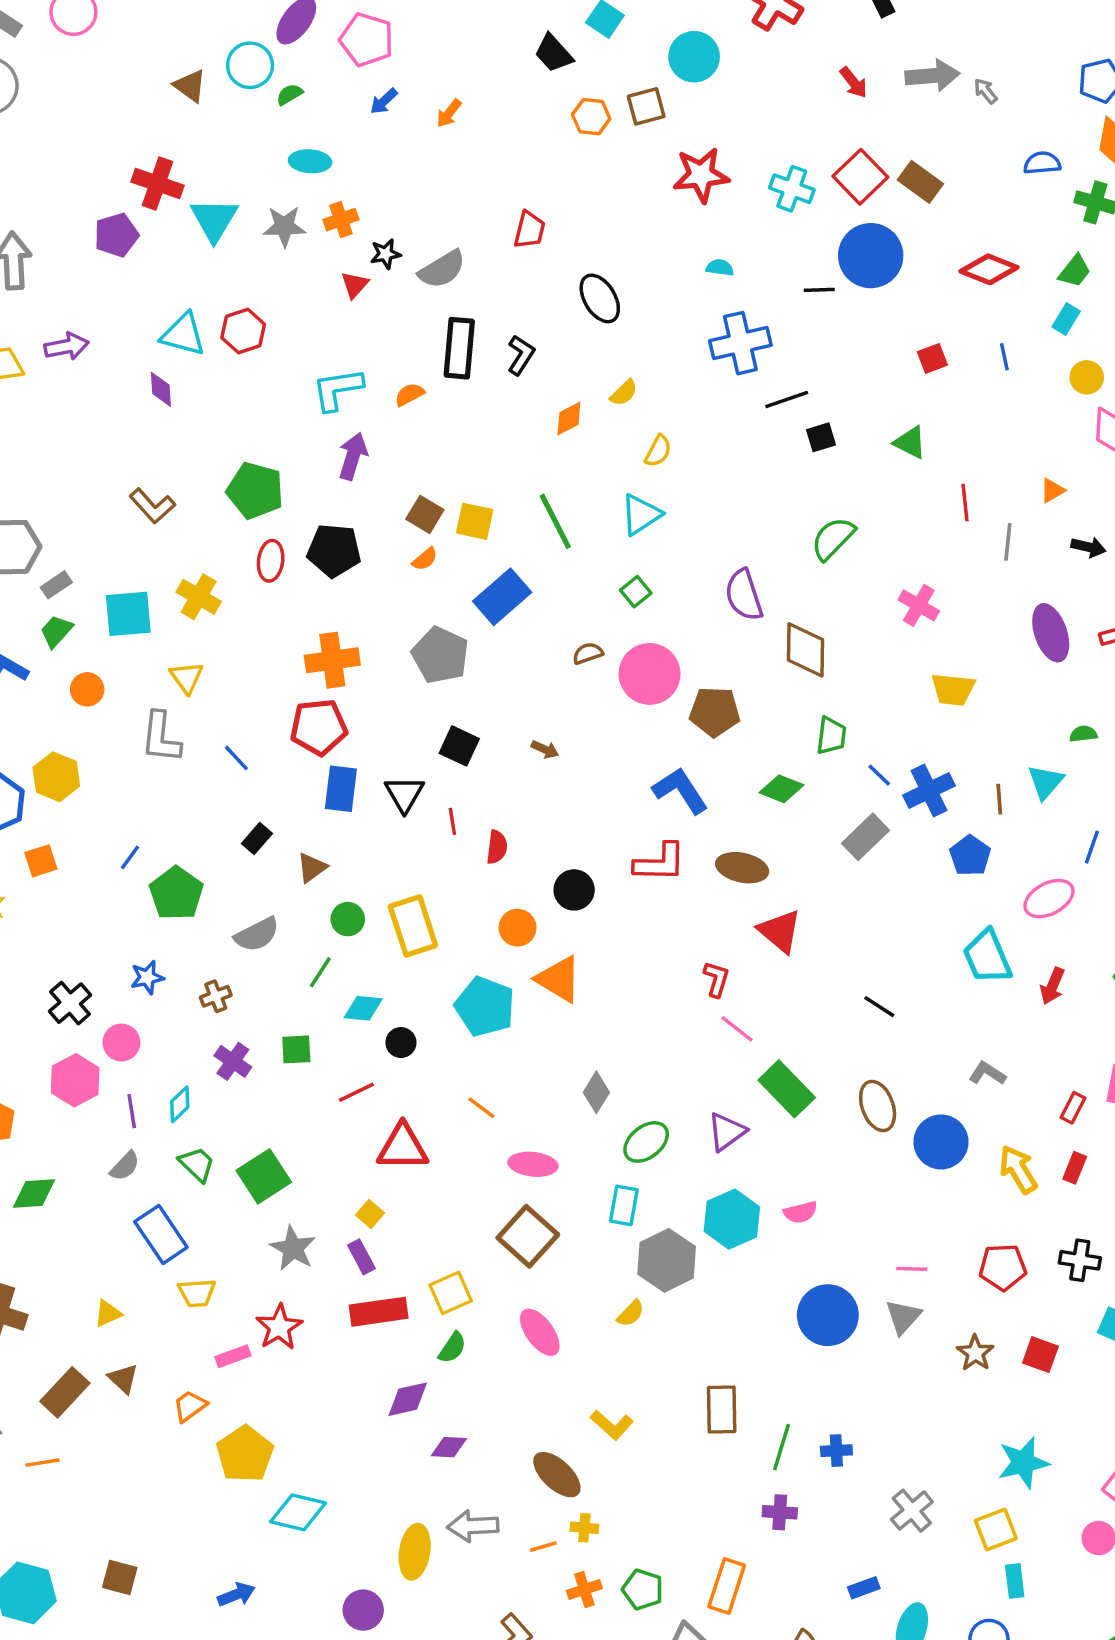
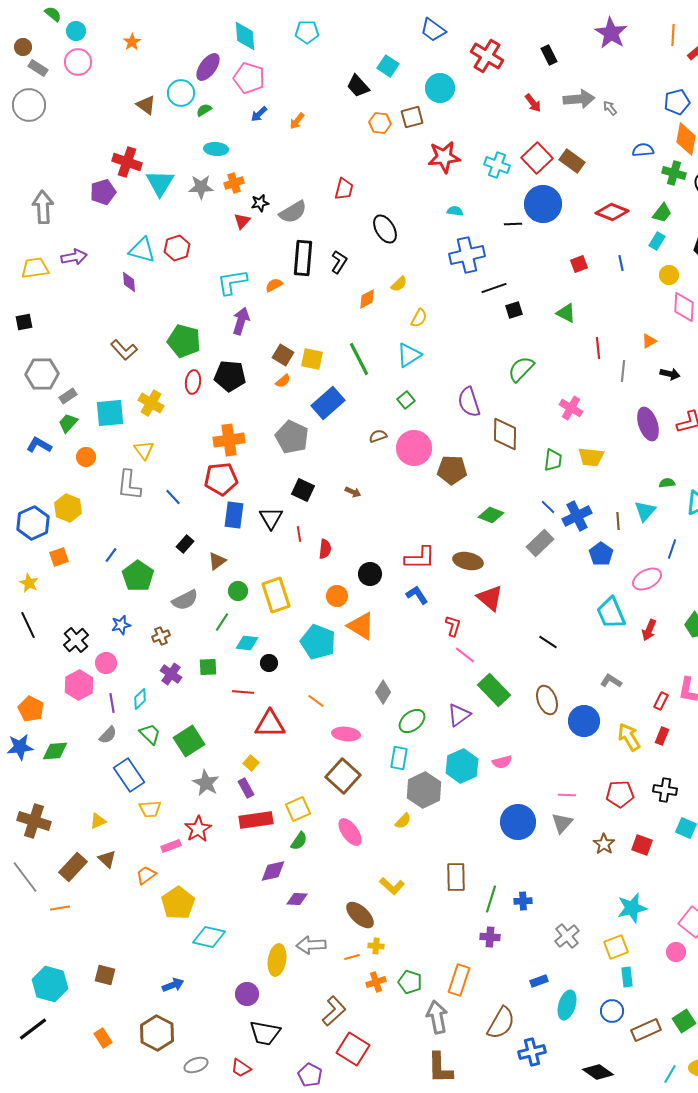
green trapezoid: (831, 736) -> (553, 460), moved
blue L-shape: (680, 791) -> (417, 595), moved, size x0.7
red line: (356, 1092) -> (243, 692), turned 30

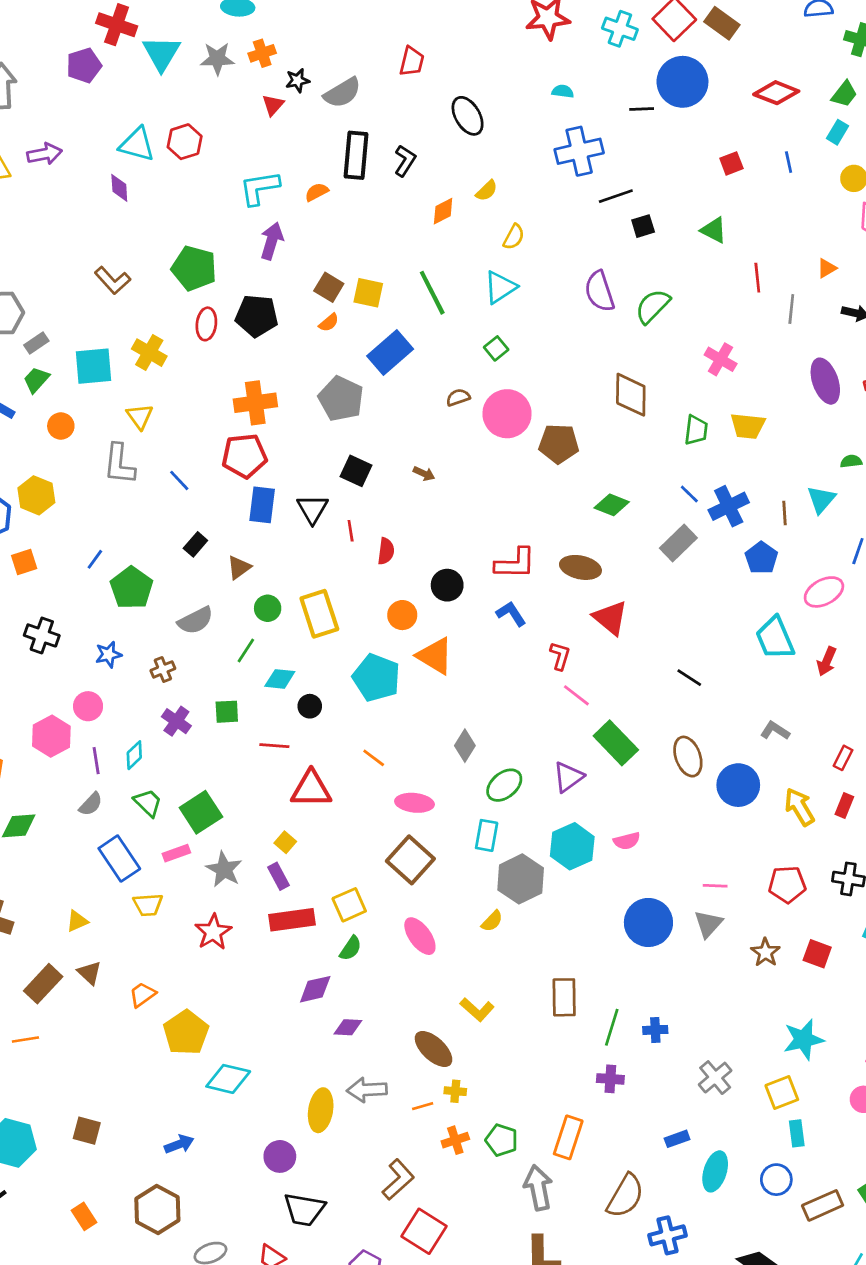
purple semicircle: (469, 402) -> (600, 291), moved
black cross: (76, 640) -> (42, 635), moved, turned -30
pink rectangle: (171, 846) -> (176, 853), moved

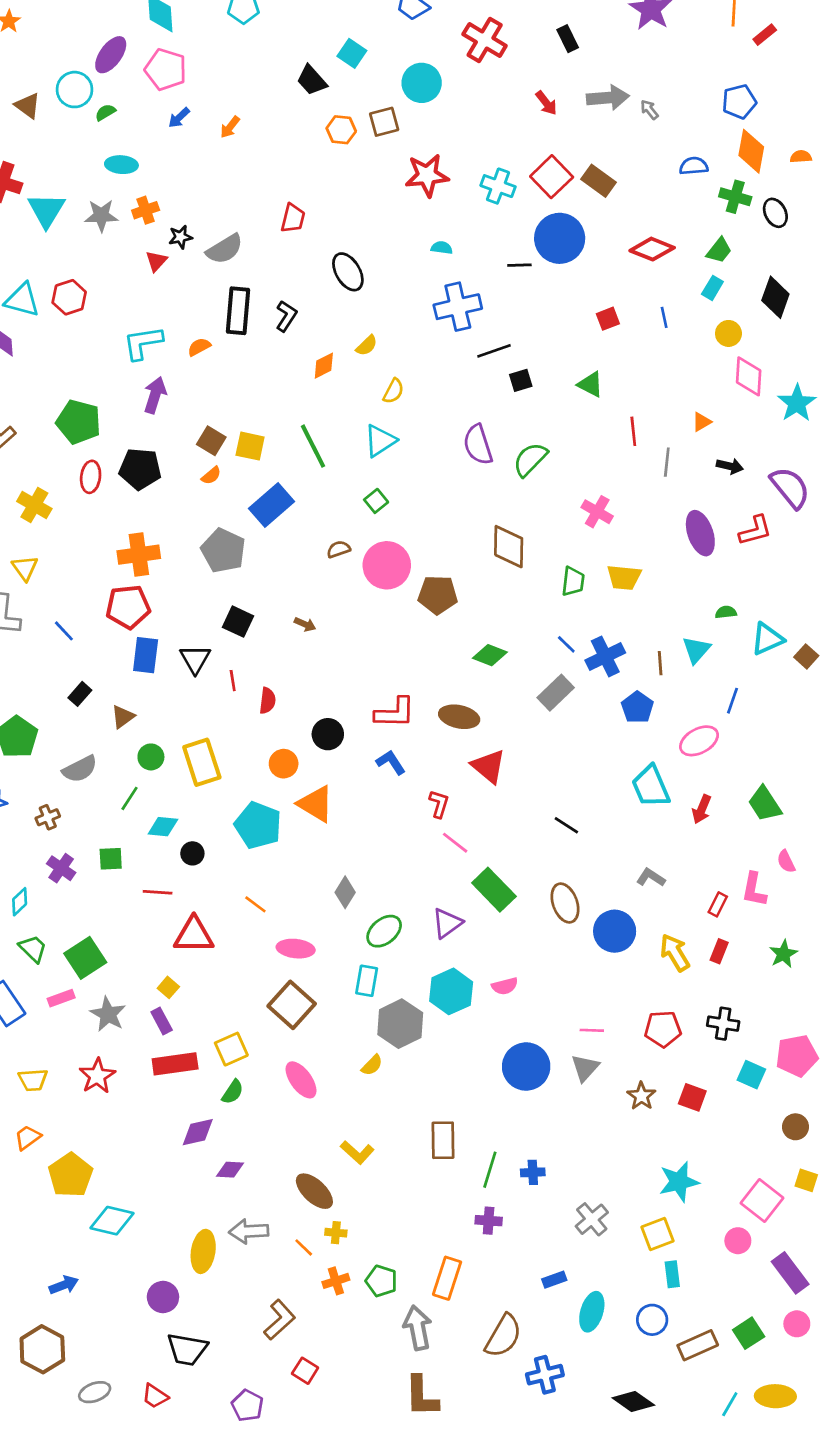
yellow trapezoid: (148, 905) -> (33, 1080), moved
orange line: (423, 1106) -> (304, 1247), turned 60
red square: (424, 1231) -> (305, 1371), size x0.6

